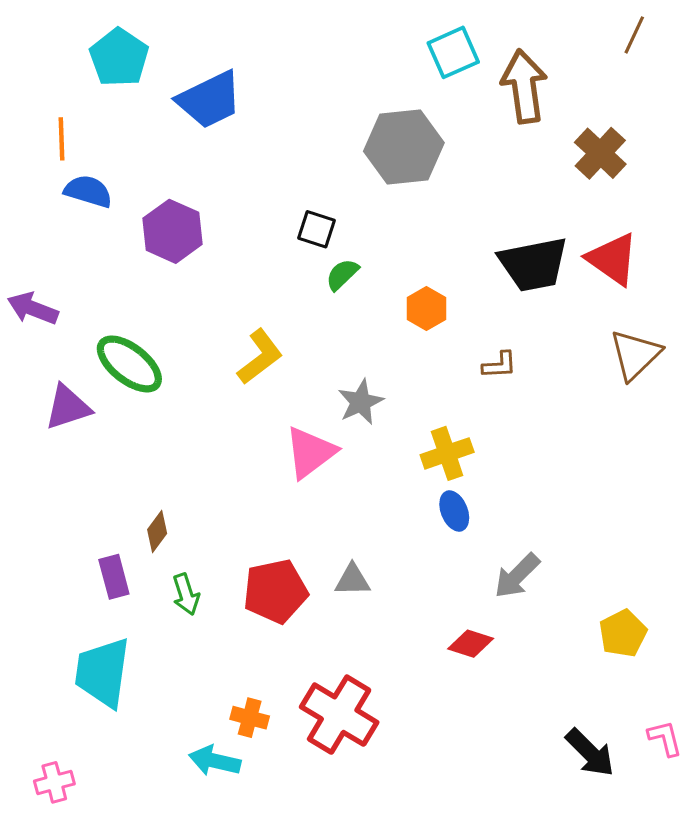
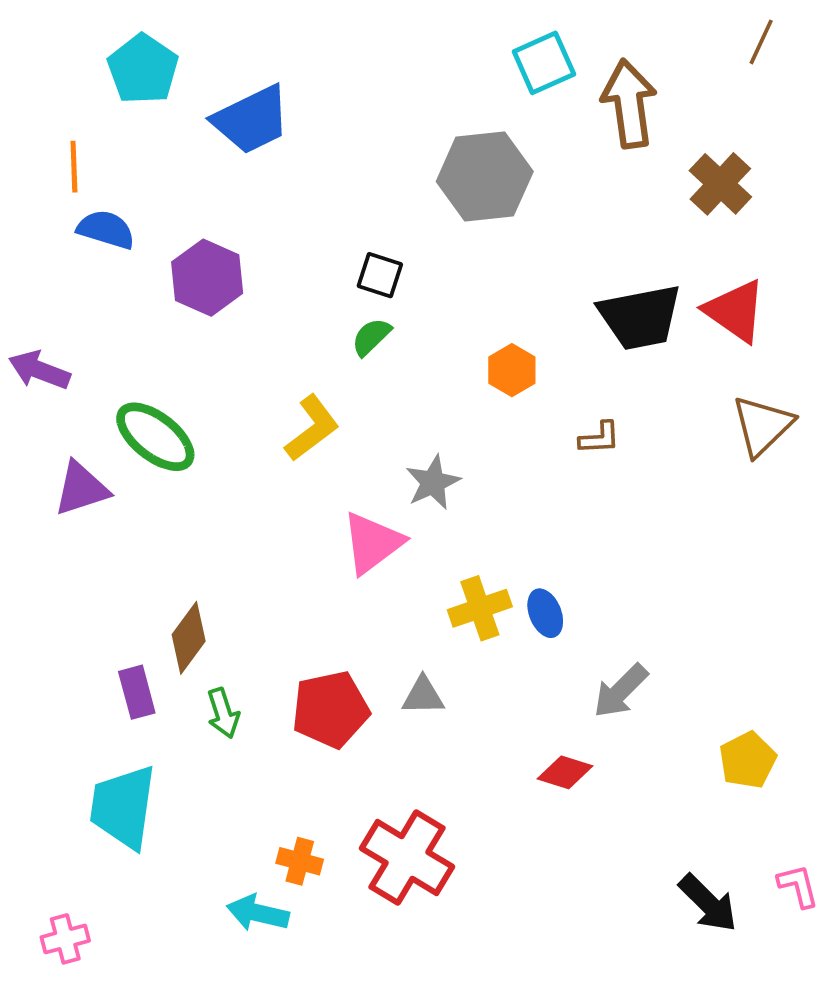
green semicircle: (342, 275) -> (371, 337), moved
yellow cross: (447, 453) -> (480, 608), moved
brown diamond: (157, 532) -> (189, 638), size x1.4

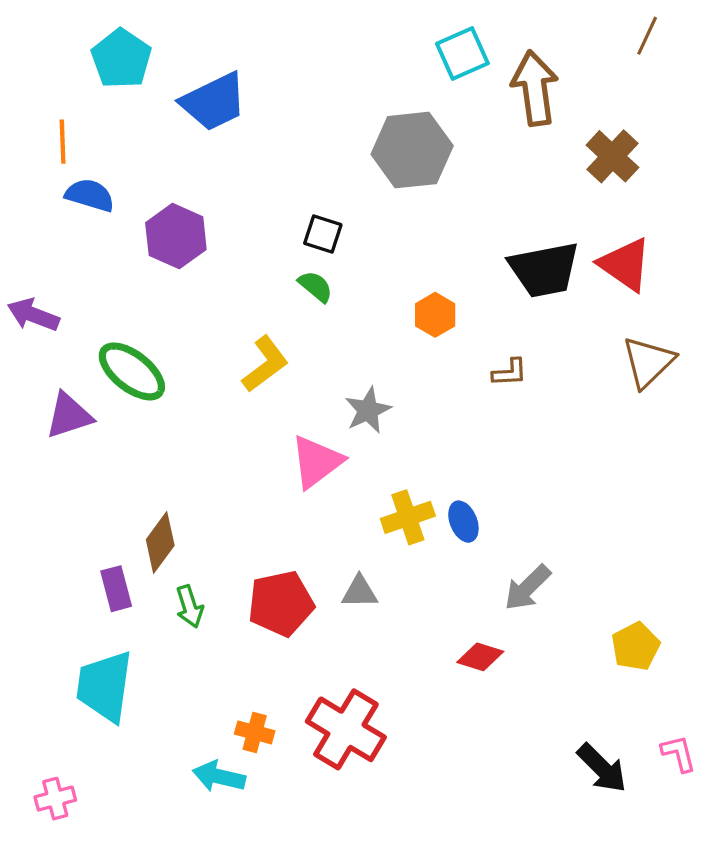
green semicircle: (371, 337) -> (315, 286), turned 84

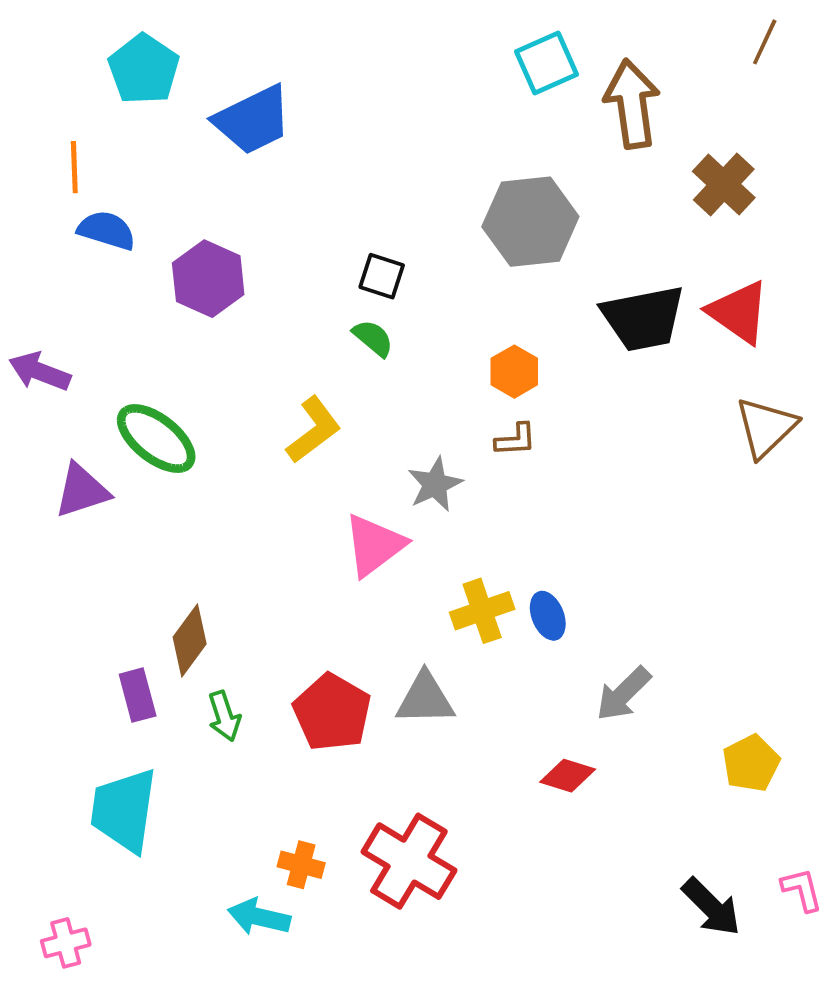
gray hexagon: (412, 150) -> (530, 222), moved
brown L-shape: (510, 373) -> (516, 440), moved
gray triangle: (360, 592) -> (425, 699), size x1.4
red pentagon: (281, 603) -> (332, 712), turned -30

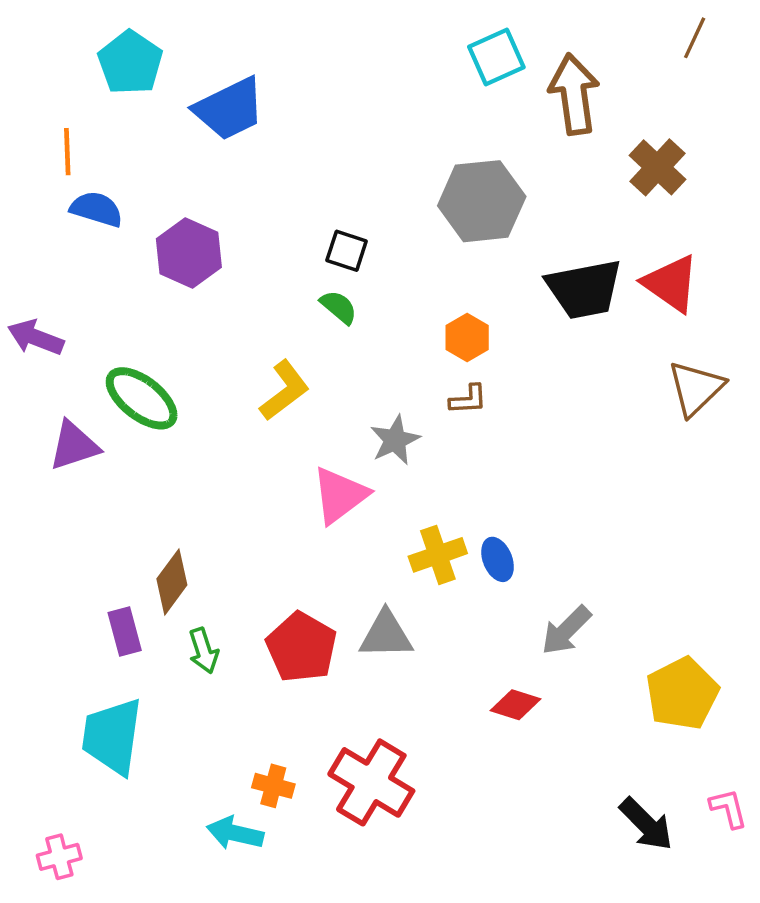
yellow pentagon: (751, 763) -> (682, 693), size x1.4

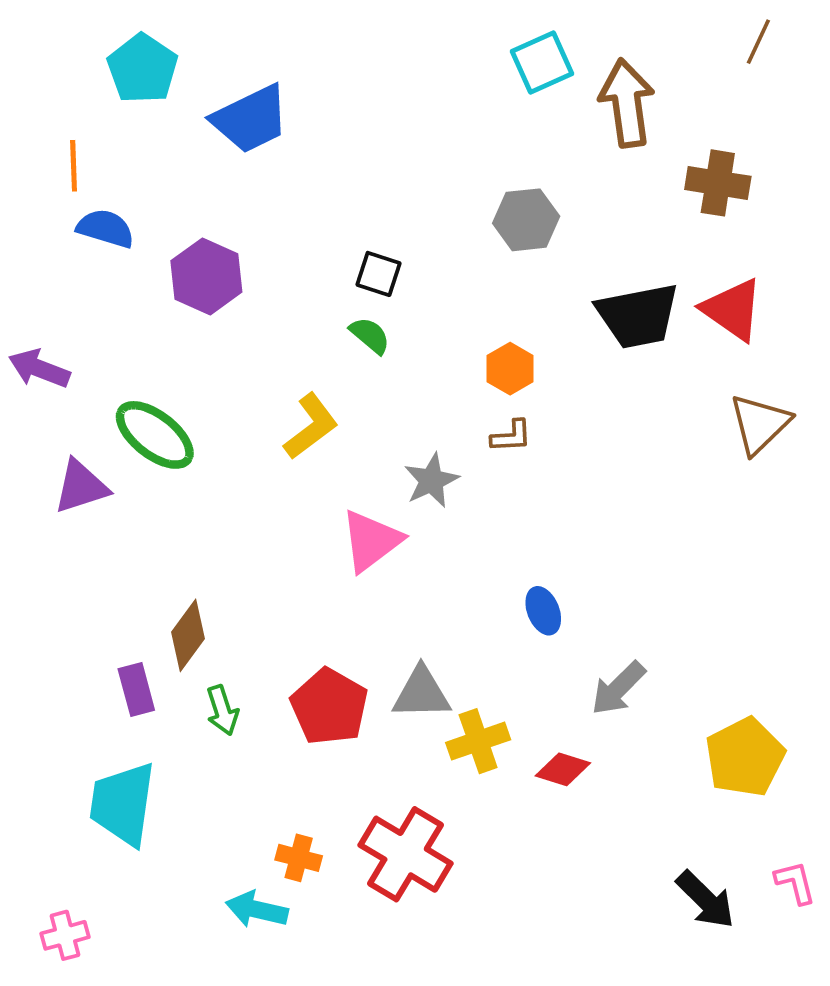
brown cross: (657, 167) -> (718, 183), turned -34
gray hexagon: (482, 201) -> (526, 220), size x0.7
yellow cross: (438, 555) -> (478, 741), moved

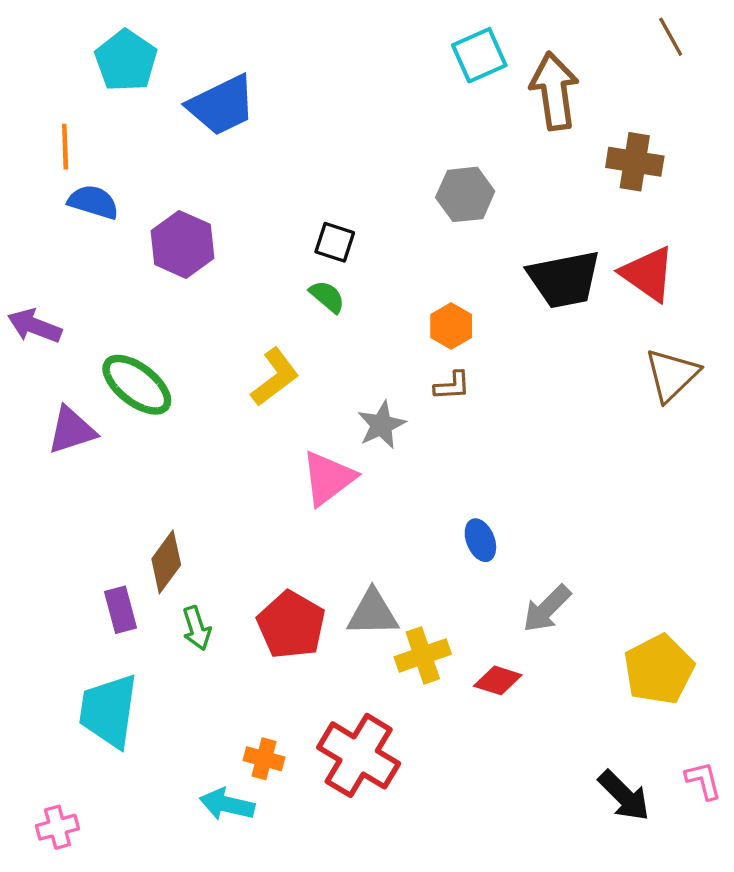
brown line: (758, 42) -> (671, 37), turned -54

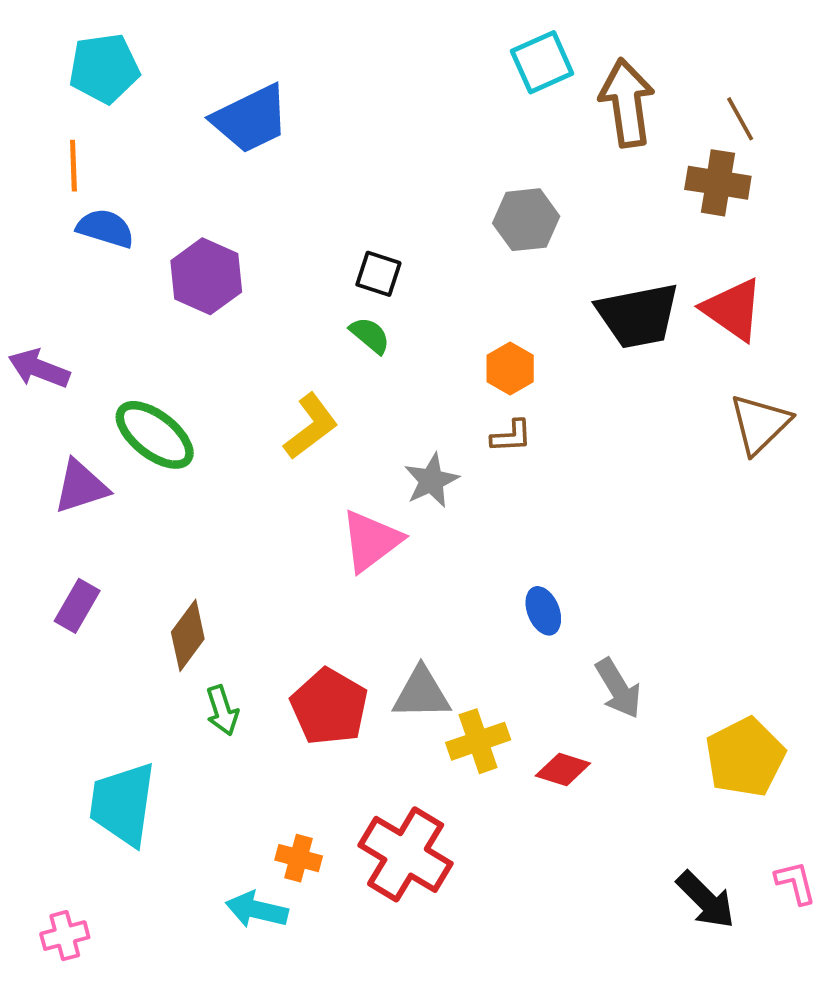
brown line: (671, 37) -> (740, 119), moved
cyan pentagon: (126, 61) -> (104, 68), moved, turned 30
gray arrow: (547, 609) -> (618, 688), turned -76
purple rectangle: (121, 610) -> (77, 606), moved, turned 45

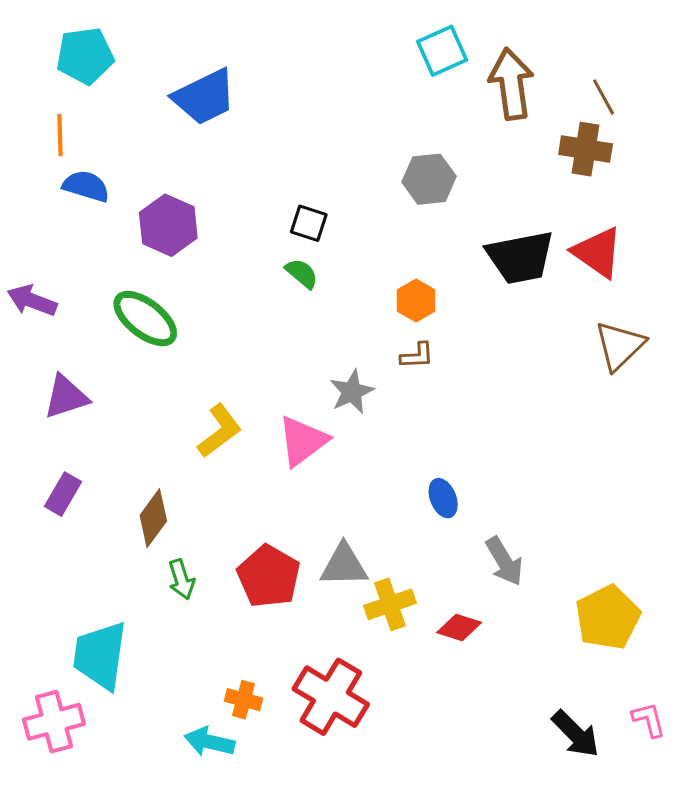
yellow L-shape: (311, 426) -> (219, 431), moved
green ellipse: (155, 435) -> (145, 319), moved
pink cross: (65, 936) -> (54, 722), moved, size x1.5

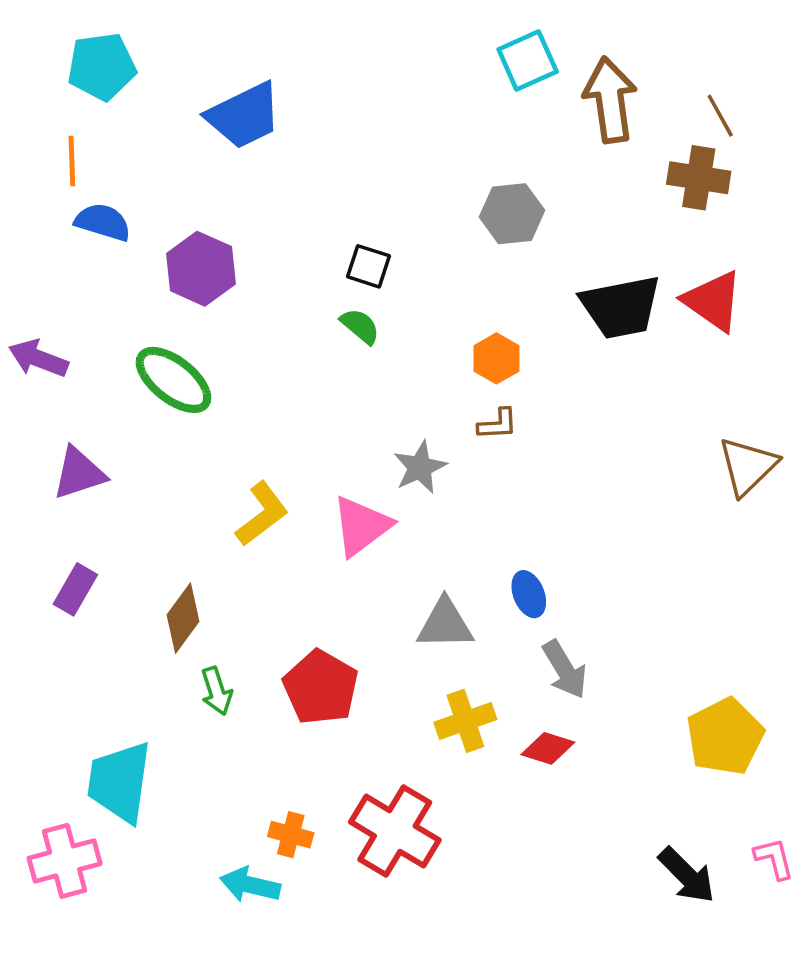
brown triangle: (620, 346) -> (748, 466), moved
gray arrow: (504, 561) -> (565, 669), moved
gray triangle: (344, 565) -> (445, 624), moved

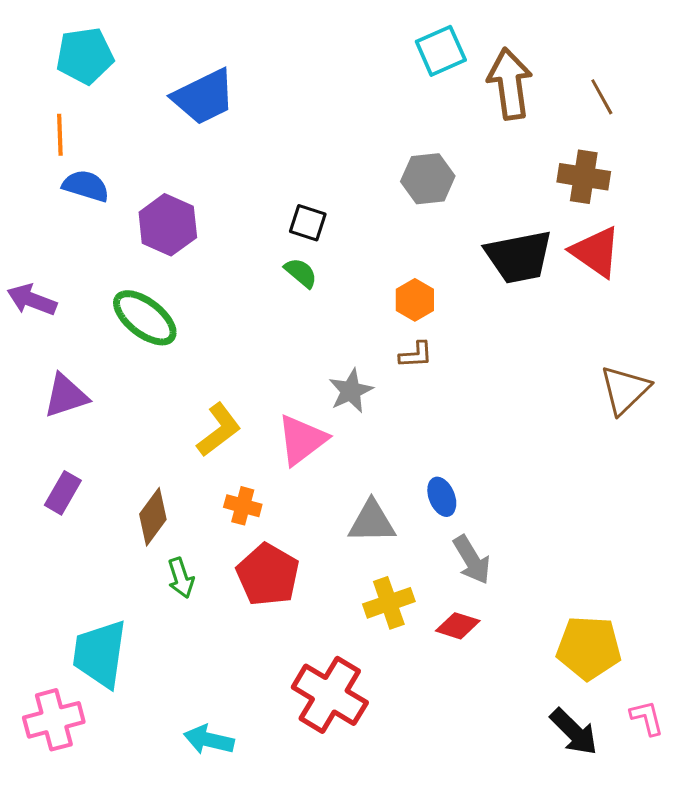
brown cross: (699, 178) -> (584, 177), moved
yellow pentagon: (725, 736) -> (589, 648), moved, turned 30
orange cross: (291, 835) -> (243, 506), moved

